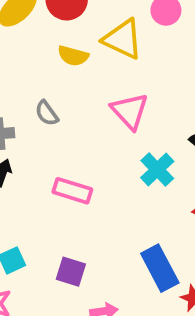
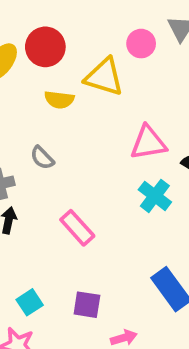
pink triangle: (130, 111) -> (148, 143), moved, turned -48
pink rectangle: (72, 191) -> (77, 228), turned 39

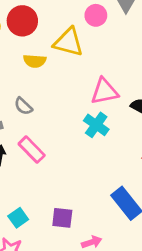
cyan cross: (155, 196) -> (96, 125), moved
pink rectangle: (77, 228) -> (32, 150), moved

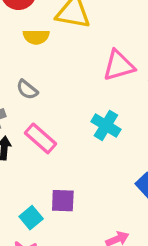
cyan cross: (96, 125) -> (106, 125), moved
purple square: (62, 218) -> (63, 201), moved

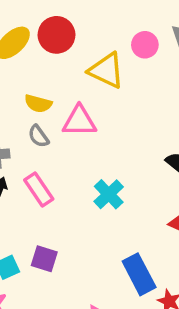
yellow semicircle: (36, 37) -> (38, 104), moved
pink triangle: (119, 66) -> (79, 121), moved

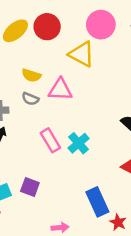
pink circle: (145, 45) -> (101, 25), moved, size x1.5
gray semicircle: (39, 136) -> (30, 99), turned -35
pink rectangle: (39, 189) -> (50, 140), moved

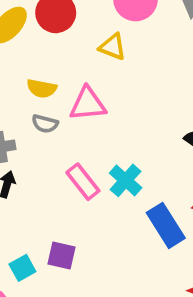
yellow triangle: (82, 54) -> (113, 47), size x0.7
blue rectangle: (97, 202) -> (166, 225), moved

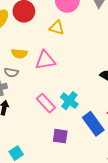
gray semicircle: (45, 124) -> (11, 72), moved
purple square: (62, 255) -> (60, 136), moved

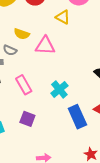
pink rectangle: (46, 103) -> (24, 85), moved
purple square: (60, 136) -> (27, 119), moved

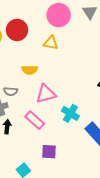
yellow semicircle: (22, 34) -> (30, 70), moved
pink triangle: (45, 46) -> (46, 94), moved

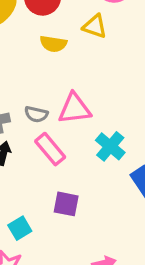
yellow semicircle: (30, 70) -> (53, 44), moved
gray semicircle: (11, 91) -> (36, 114), moved

